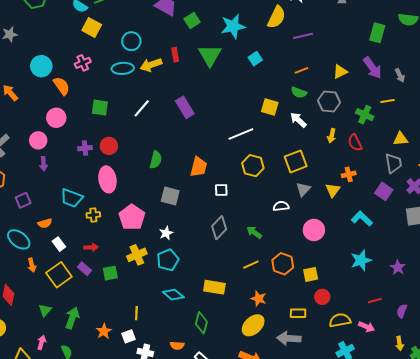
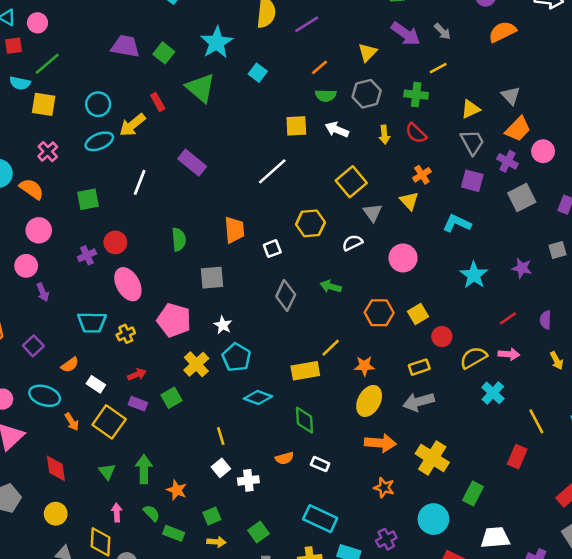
yellow hexagon: (253, 166) -> (310, 223), moved
yellow line: (251, 265) -> (331, 348), moved
orange star: (104, 331) -> (177, 490), moved

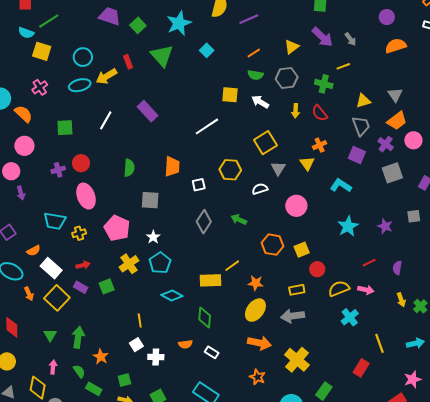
white rectangle: (96, 384) -> (51, 268), size x1.5

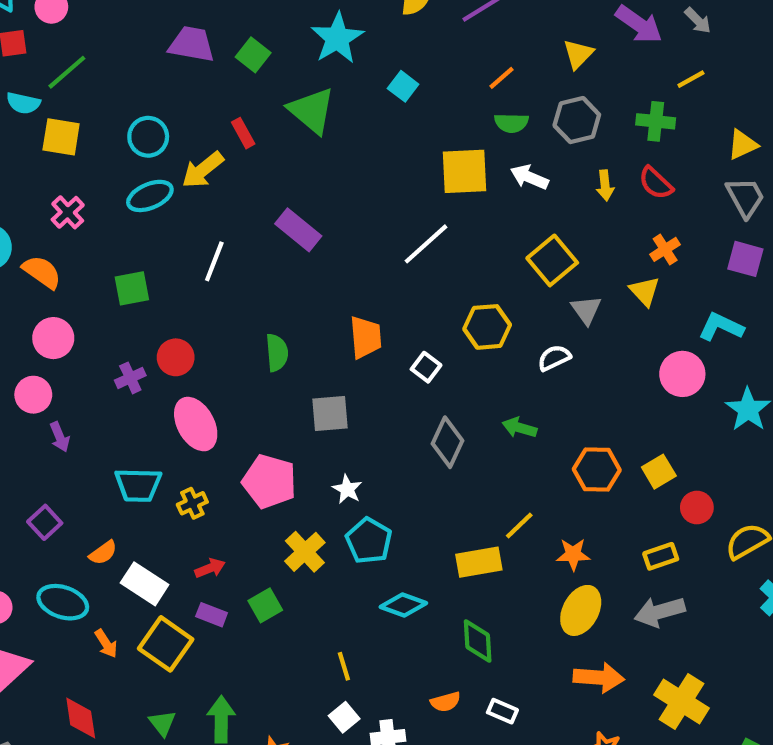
yellow square: (230, 95) -> (465, 171), size x1.4
white square: (199, 185) -> (426, 367), turned -32
pink circle: (296, 206) -> (682, 374), moved

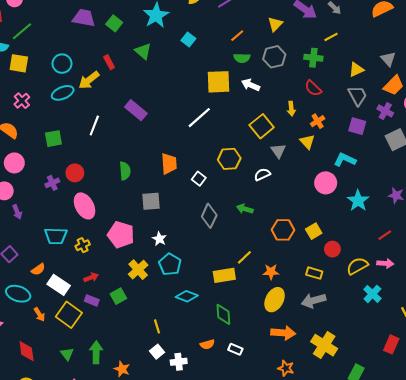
green triangle: (312, 111) -> (143, 51), size x0.7
yellow arrow: (605, 185) -> (291, 109), moved
yellow rectangle: (661, 556) -> (314, 273), turned 35

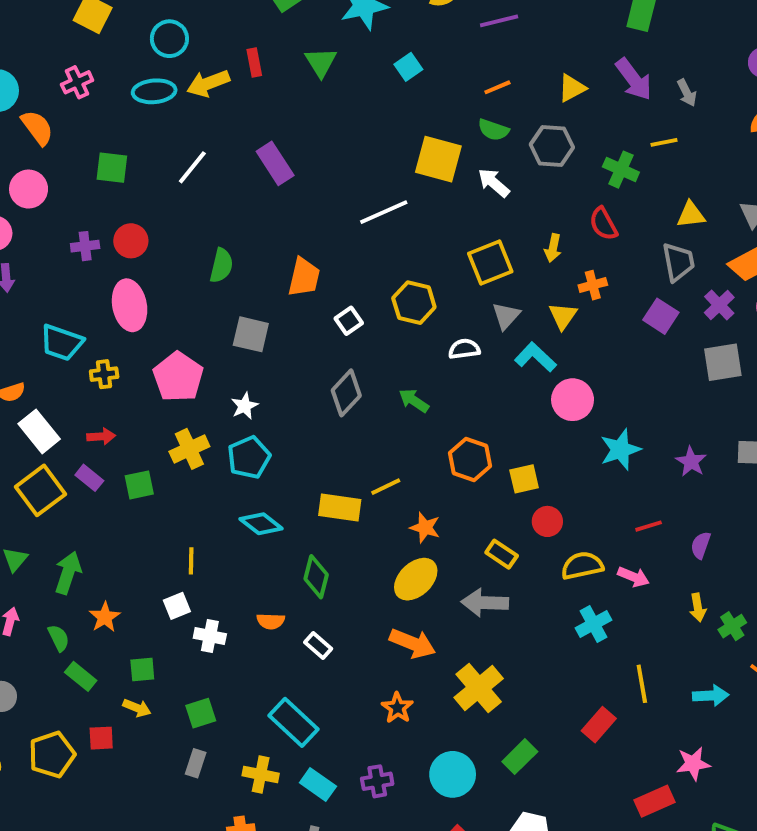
cyan L-shape: (345, 160) -> (535, 357), moved

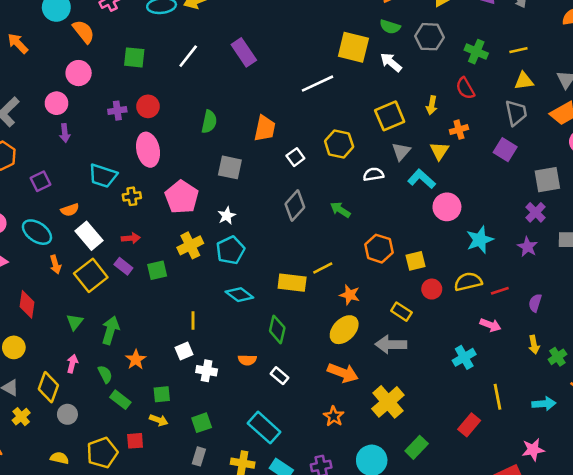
yellow line: (664, 142) -> (518, 50), moved
purple cross: (719, 305) -> (536, 212), moved
yellow semicircle: (582, 566) -> (468, 282), moved

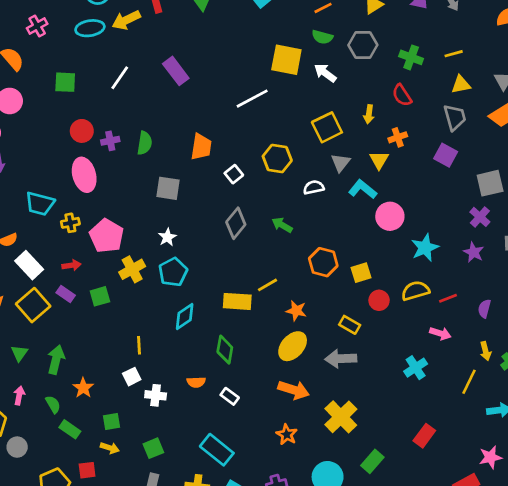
purple cross: (117, 111) -> (110, 141), moved
pink pentagon: (182, 197) -> (107, 236), moved
cyan diamond: (239, 295) -> (185, 316), turned -68
yellow line: (497, 397) -> (469, 382), moved, turned 40

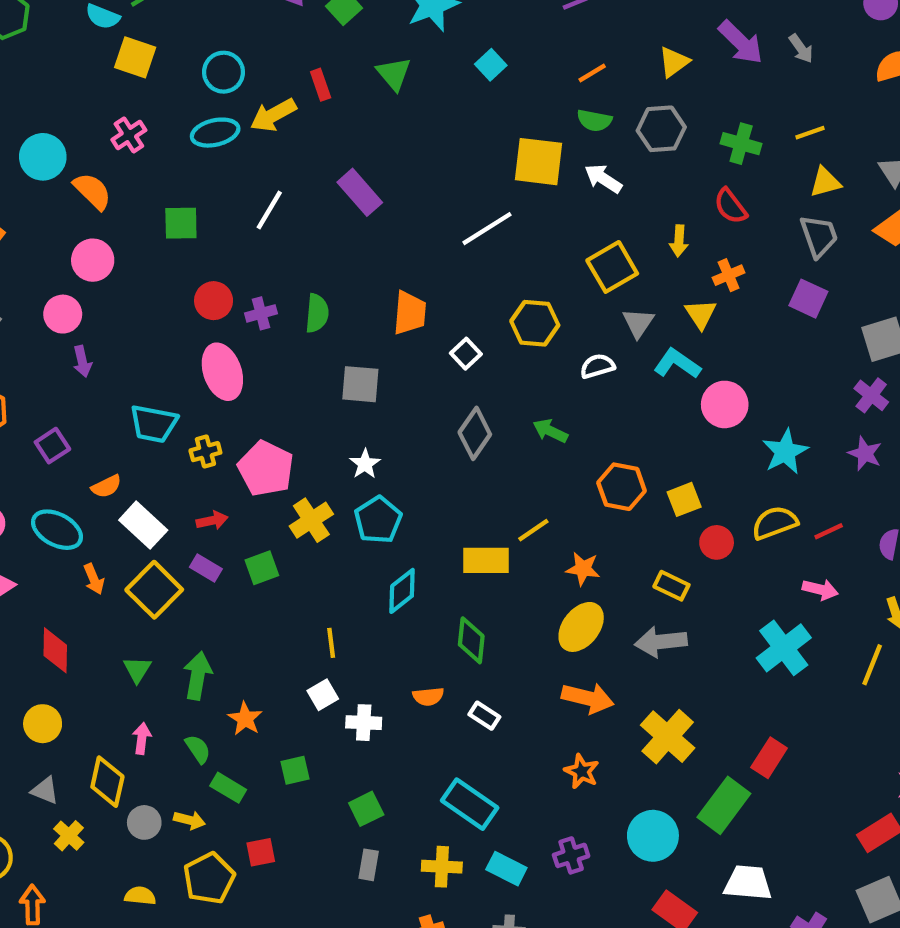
cyan cross: (416, 368) -> (784, 648), size x1.4
red rectangle: (424, 436) -> (769, 758), moved
yellow arrow: (110, 448) -> (189, 820), moved
green rectangle: (372, 461) -> (724, 805), size x1.4

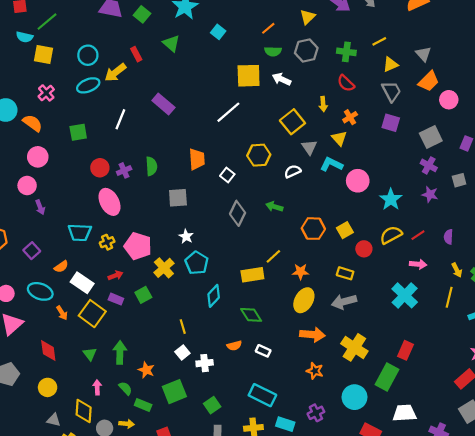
green diamond: (471, 640) -> (251, 315), turned -30
green square: (295, 770) -> (174, 392), size x1.6

